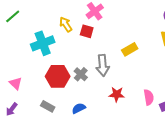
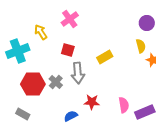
red square: (87, 31) -> (68, 50), moved
blue semicircle: (79, 108) -> (71, 116), moved

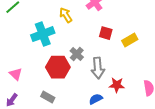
red square: (68, 50) -> (106, 33), moved
gray arrow: (78, 73) -> (98, 68), moved
gray cross: (56, 82) -> (77, 54), moved

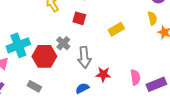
red square: (106, 33) -> (79, 18), moved
cyan cross: (43, 34) -> (18, 45), moved

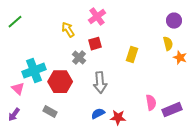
red square: (79, 18) -> (95, 44), turned -32
yellow rectangle: (116, 29) -> (132, 55), turned -42
gray cross: (63, 43) -> (79, 58), moved
red star: (103, 74) -> (118, 118), moved

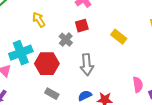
yellow arrow: (68, 30) -> (39, 20), moved
yellow rectangle: (132, 55) -> (119, 37), turned -70
gray rectangle: (50, 112) -> (52, 94), moved

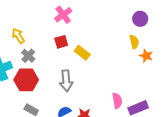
yellow rectangle: (119, 37) -> (82, 53), moved
gray cross: (66, 40) -> (28, 56), moved

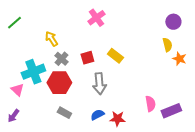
red square: (61, 42) -> (87, 58), moved

